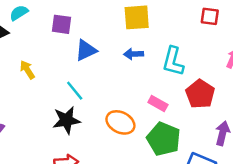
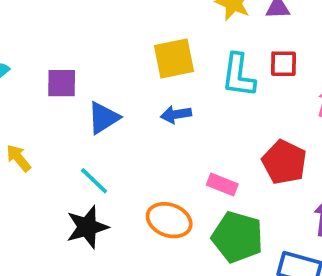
red square: (210, 16) -> (283, 64), moved
cyan L-shape: (173, 61) -> (238, 75), moved

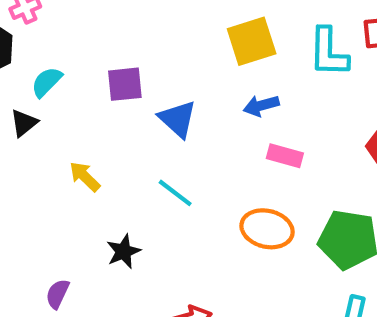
blue triangle: (103, 118) -> (178, 119), turned -39
pink rectangle: (222, 185) -> (285, 156), moved
black star: (87, 227) -> (123, 251), moved, size x0.7

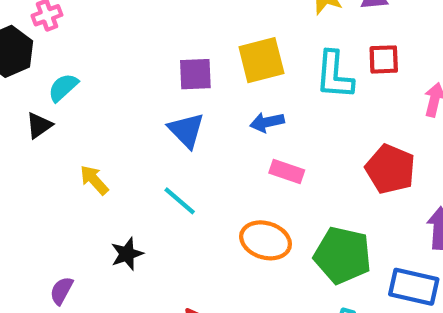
purple square: (125, 84) -> (195, 74), moved

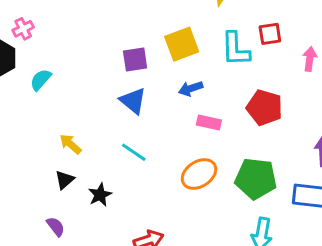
black triangle: (39, 125) -> (65, 180), moved
red pentagon: (390, 169) -> (265, 108), moved
orange ellipse: (266, 240) -> (199, 174), turned -44
purple semicircle: (61, 291) -> (56, 227), turned 120

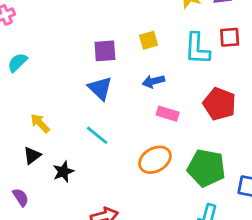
yellow square: (182, 44) -> (148, 40), size x0.6

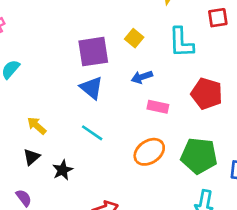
red square: (230, 37) -> (218, 18), moved
yellow square: (148, 40) -> (134, 38), turned -30
purple square: (105, 51) -> (93, 52), size x1.4

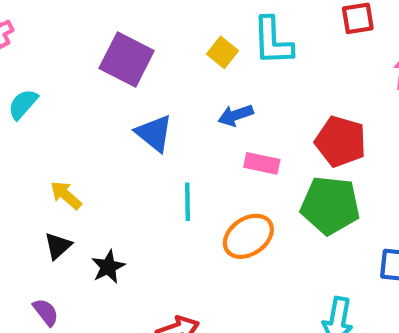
cyan L-shape: (181, 42) -> (273, 41), moved
purple square: (93, 52) -> (127, 59), moved, turned 36
cyan line: (92, 133) -> (187, 202), moved, turned 55
green pentagon: (199, 156) -> (330, 205), moved

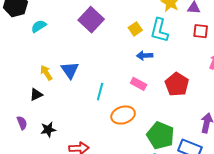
blue arrow: (236, 115) -> (145, 55), moved
blue triangle: (154, 133) -> (70, 70), moved
green pentagon: (330, 205) -> (161, 136), moved
black star: (108, 267) -> (48, 130), moved

